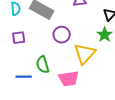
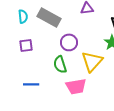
green semicircle: (43, 65) -> (60, 64), moved

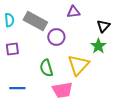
purple circle: (69, 42) -> (56, 37), moved

